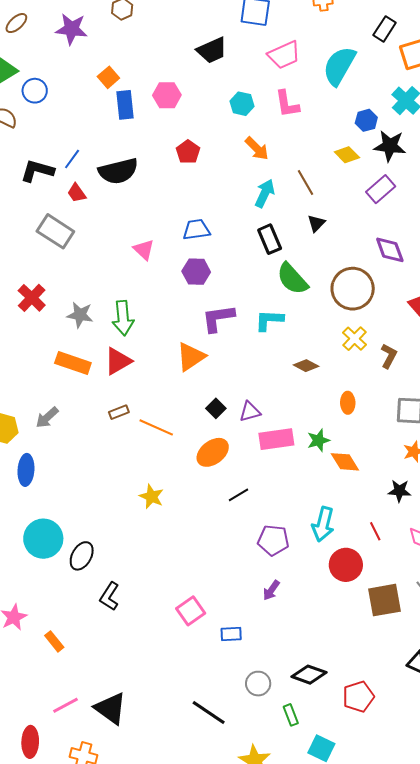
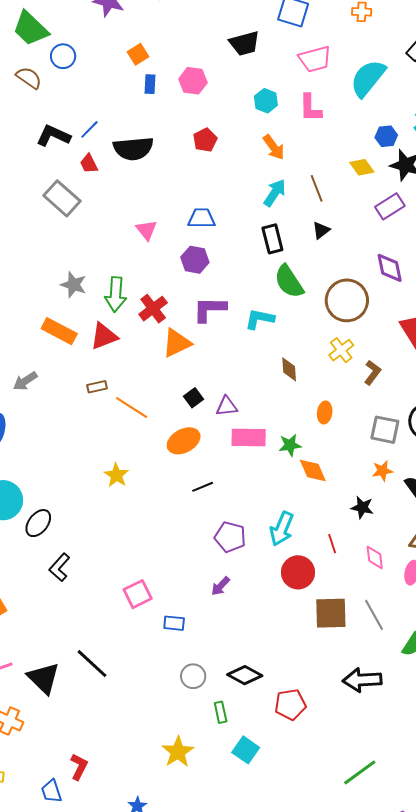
blue rectangle: (125, 105) -> (150, 84), size x0.7
red cross: (32, 298) -> (153, 309), moved
brown diamond: (306, 366) -> (289, 369), turned 50
black line: (209, 712) -> (92, 664), moved

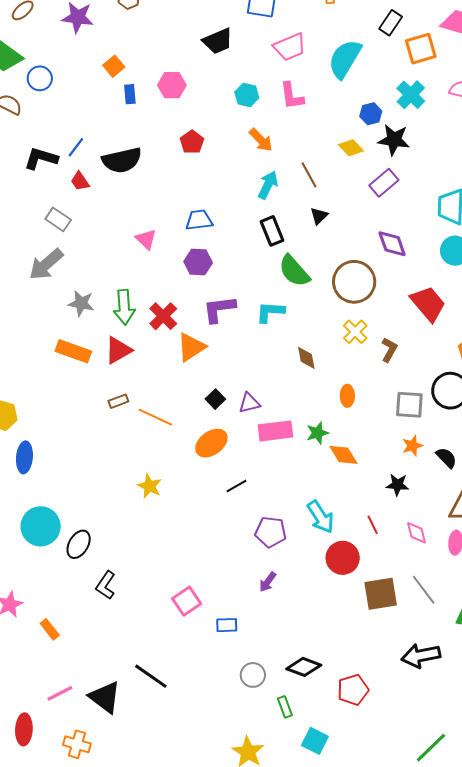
gray rectangle: (62, 198) -> (58, 219), size x0.7
gray arrow: (25, 381) -> (46, 264), moved, size x1.5
cyan arrow: (282, 529) -> (321, 517), turned -48

